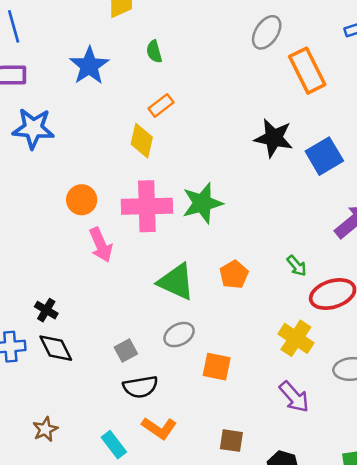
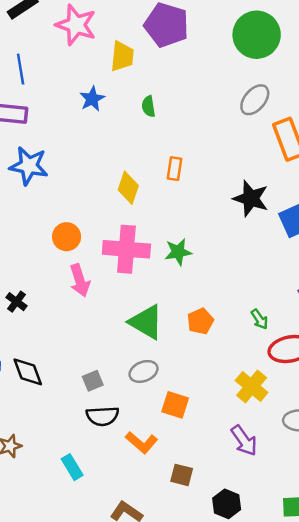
blue star: (89, 66) -> (92, 99), moved, size x0.7
orange rectangle: (161, 105) -> (174, 169), moved, turned -50
green star: (202, 203) -> (178, 252), size x0.7
black cross: (46, 310) -> (17, 302), moved
orange L-shape: (159, 428) -> (142, 442), moved

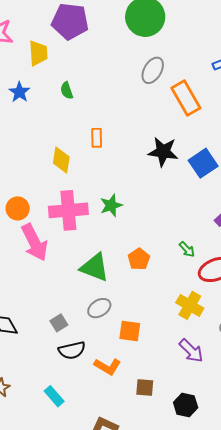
pink arrow: (80, 280) -> (35, 242), size x1.4

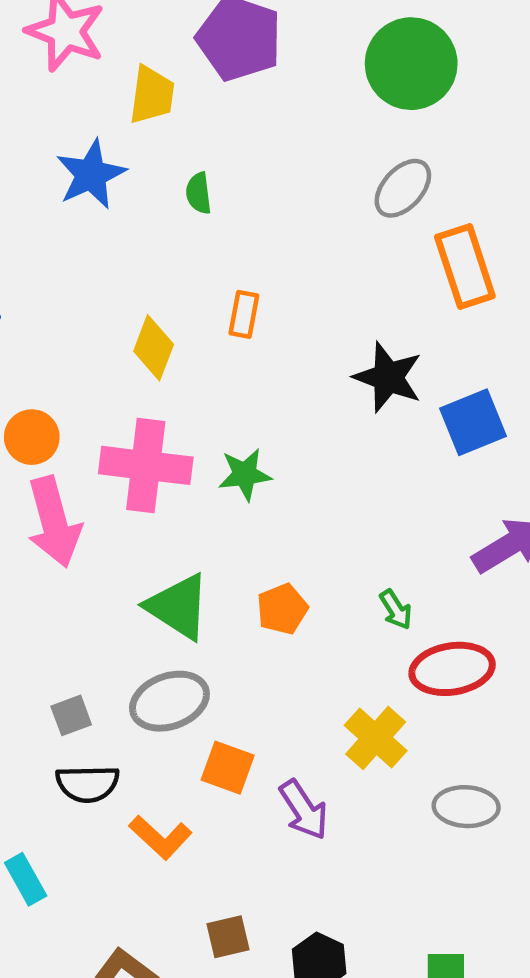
blue star: (19, 92) -> (91, 174), size x1.4
gray ellipse: (99, 308) -> (169, 701), size x1.4
purple arrow: (191, 351) -> (304, 810), moved
brown square: (145, 388) -> (228, 937), moved, turned -30

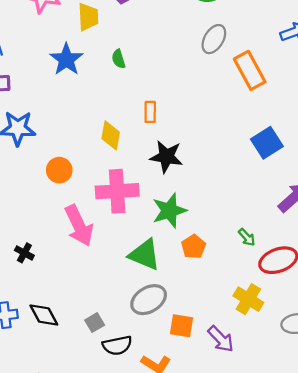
black star: (388, 377) -> (166, 157), moved
orange circle: (32, 437) -> (59, 170), moved
green star: (245, 474) -> (169, 211), moved, size x1.4
gray square: (71, 715) -> (95, 323), moved

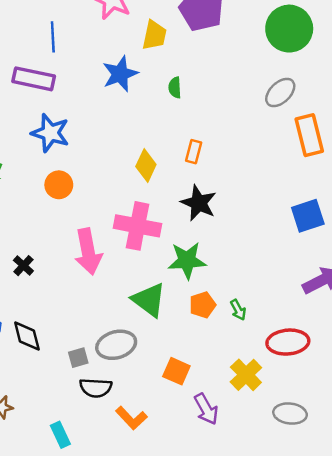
orange circle: (59, 170) -> (59, 185), moved
green arrow: (247, 237) -> (238, 310), moved
gray ellipse: (149, 300) -> (116, 345), moved
orange square: (182, 326) -> (176, 371), moved

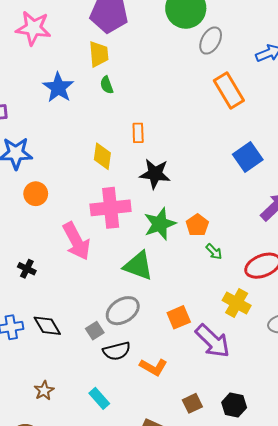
yellow trapezoid: (154, 35) -> (99, 54), moved
gray ellipse: (280, 93) -> (211, 41), moved
orange pentagon: (203, 305) -> (197, 225), moved
orange square: (176, 371) -> (179, 317), turned -30
purple arrow: (206, 409) -> (213, 341), size x1.4

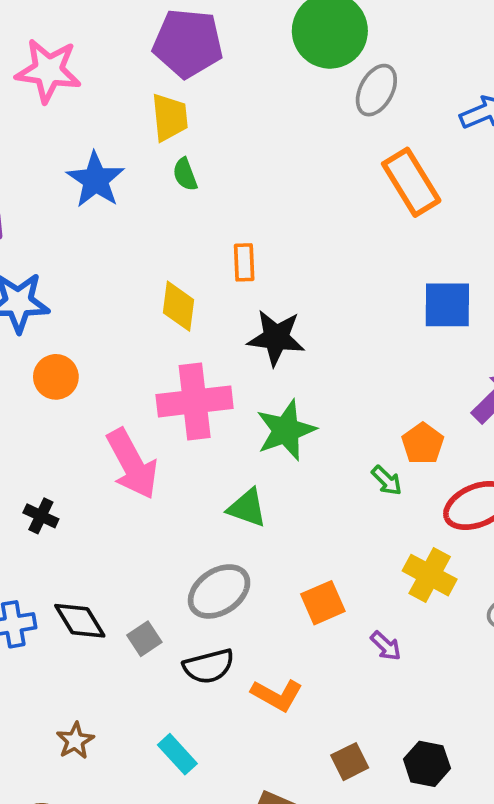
blue square: (248, 157) -> (447, 305), turned 36
orange pentagon: (197, 225) -> (423, 444), moved
green triangle: (138, 266) -> (247, 508), size x0.7
gray square: (95, 331) -> (144, 639), moved
purple arrow: (213, 341) -> (386, 646), size x0.5

